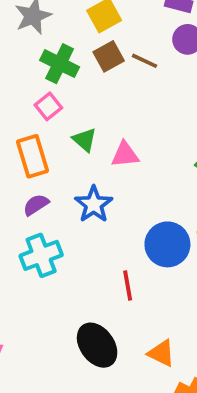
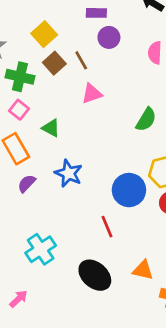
brown line: (144, 61) -> (81, 60), turned 48
pink triangle: (125, 154) -> (92, 94), moved
cyan cross: (41, 255) -> (41, 249), moved

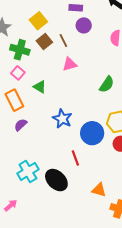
blue star: (69, 173) -> (62, 119), moved
black ellipse: (95, 275) -> (56, 180), moved

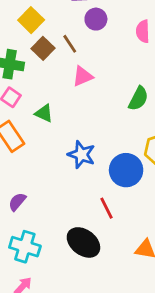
purple semicircle: (21, 125) -> (17, 202), moved
cyan cross: (28, 171) -> (25, 247), moved, turned -35

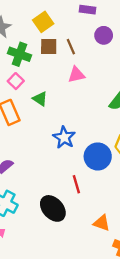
purple circle: (96, 19) -> (104, 35), moved
brown square: (43, 48) -> (49, 46), turned 36

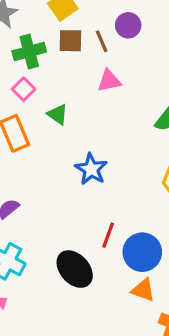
purple circle: (104, 35) -> (128, 25), moved
green cross: (20, 54) -> (29, 51), turned -35
blue circle: (98, 156) -> (142, 252), moved
red line: (76, 184) -> (108, 235), turned 36

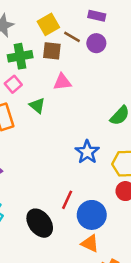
brown line: (102, 41) -> (72, 37), moved, turned -42
pink triangle: (109, 81) -> (62, 82), moved
blue star: (91, 169) -> (87, 152), moved

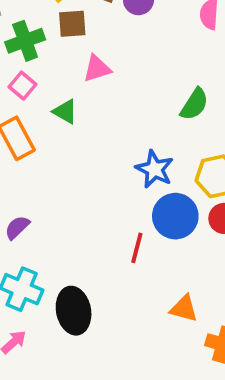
blue circle: (92, 215) -> (175, 216), moved
black ellipse: (40, 223) -> (74, 311), moved, turned 36

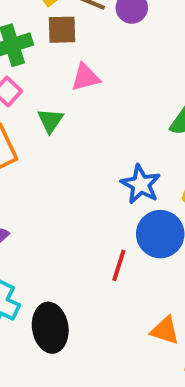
green triangle: (65, 112) -> (50, 120), turned 32

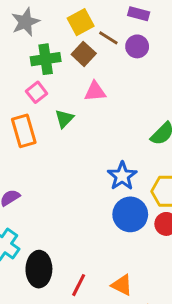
brown square: (62, 30) -> (84, 54), turned 35
red line: (119, 265) -> (79, 285), moved

